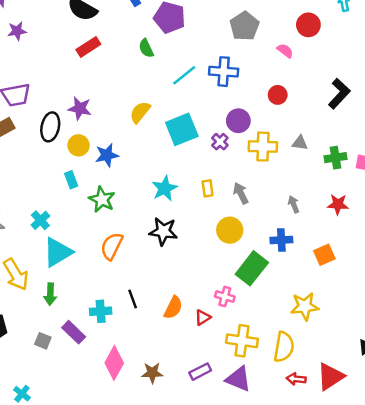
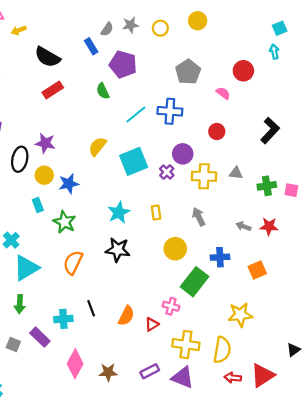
gray arrow: (241, 193) -> (199, 217), moved
gray arrow: (294, 204) -> (243, 226), moved, turned -48

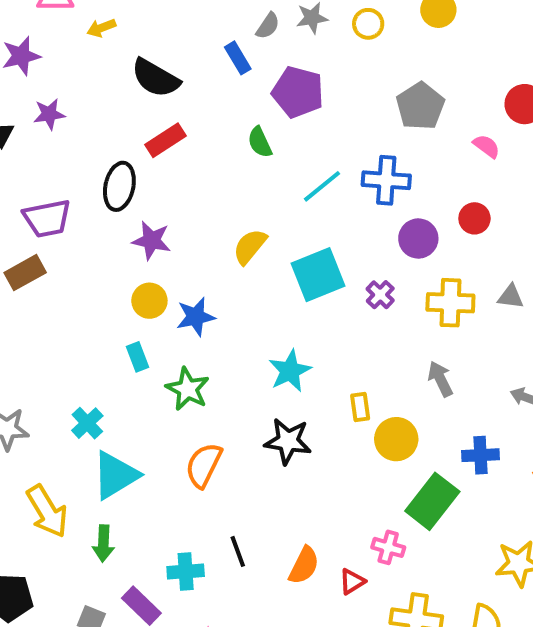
purple circle: (183, 154) -> (418, 238), moved
black ellipse: (20, 159) -> (119, 186), moved
yellow rectangle: (156, 212) -> (360, 407), moved

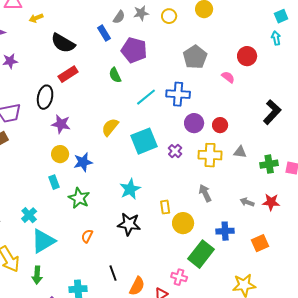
red circle: (474, 218) -> (220, 125), moved
orange semicircle: (204, 465) -> (87, 236), size x0.6
black line: (238, 551) -> (113, 273), moved

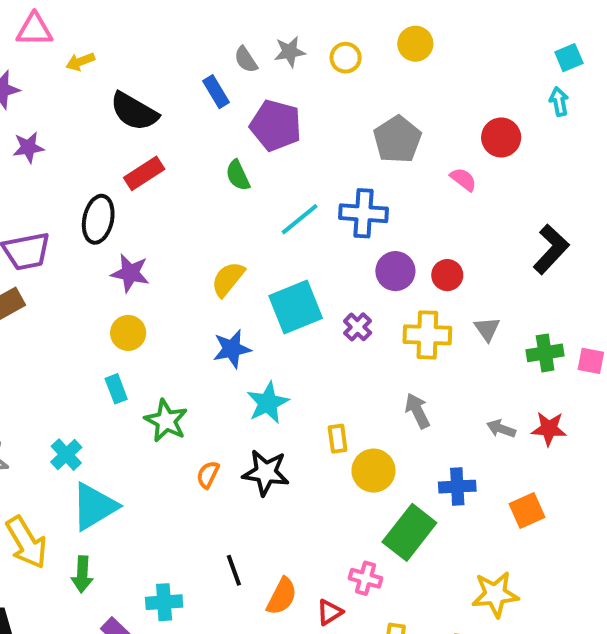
gray semicircle: (119, 17) -> (246, 60), turned 112
gray triangle: (240, 152) -> (487, 329), turned 48
blue star: (83, 162) -> (232, 349), moved
orange semicircle: (87, 236) -> (208, 475), moved

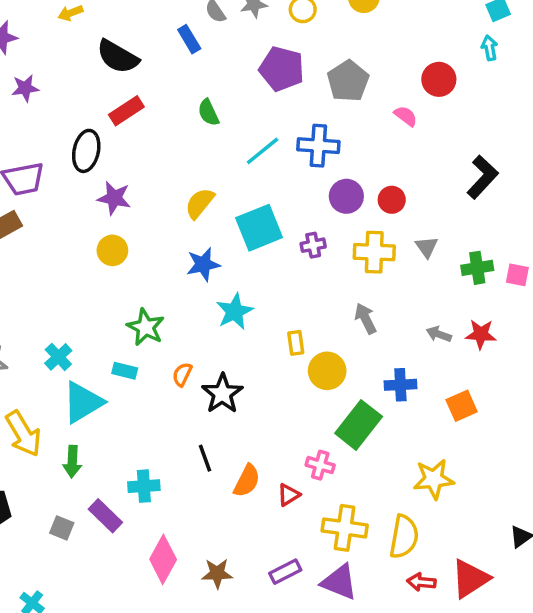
purple pentagon: (276, 125) -> (282, 69), moved
purple cross: (358, 327) -> (313, 245), turned 35
cyan rectangle: (116, 389) -> (125, 371), moved, turned -55
black star: (266, 473) -> (222, 394), moved, turned 30

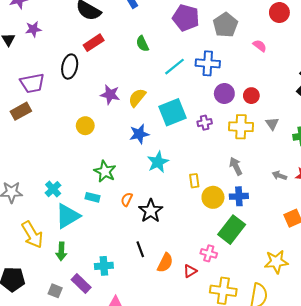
red circle: (439, 79) -> (279, 13), moved
purple star: (114, 198) -> (110, 95), moved
blue cross: (400, 385) -> (239, 196), moved

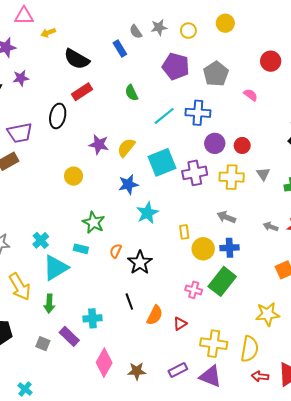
purple cross: (205, 123) -> (195, 173), size x1.6
gray arrow: (236, 166) -> (226, 217), turned -42
pink cross: (209, 253) -> (194, 290), moved

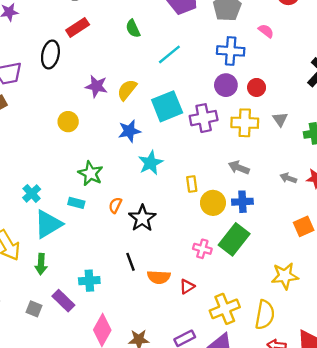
blue cross: (198, 113) -> (231, 51), moved
orange semicircle: (155, 315) -> (159, 277), turned 66
yellow cross: (214, 344) -> (225, 309), turned -30

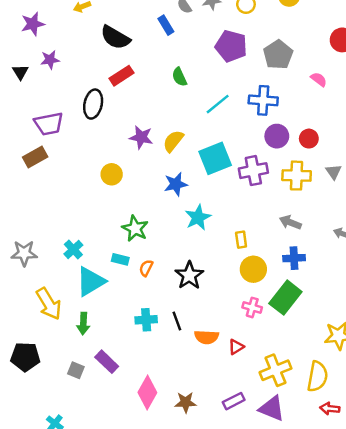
blue cross: (231, 51) -> (263, 100), moved
yellow circle: (213, 203) -> (253, 269), moved
orange semicircle: (115, 205) -> (146, 268), moved
cyan cross: (89, 281) -> (146, 320), moved

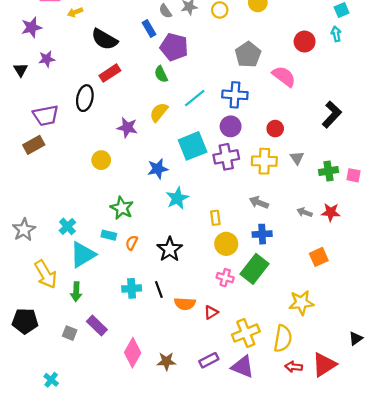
purple pentagon: (231, 46) -> (174, 47), moved
pink semicircle: (319, 79) -> (284, 76), size x1.6
purple circle: (277, 136) -> (231, 126), moved
yellow semicircle: (173, 141) -> (159, 112), moved
gray star: (24, 253) -> (24, 230), turned -30

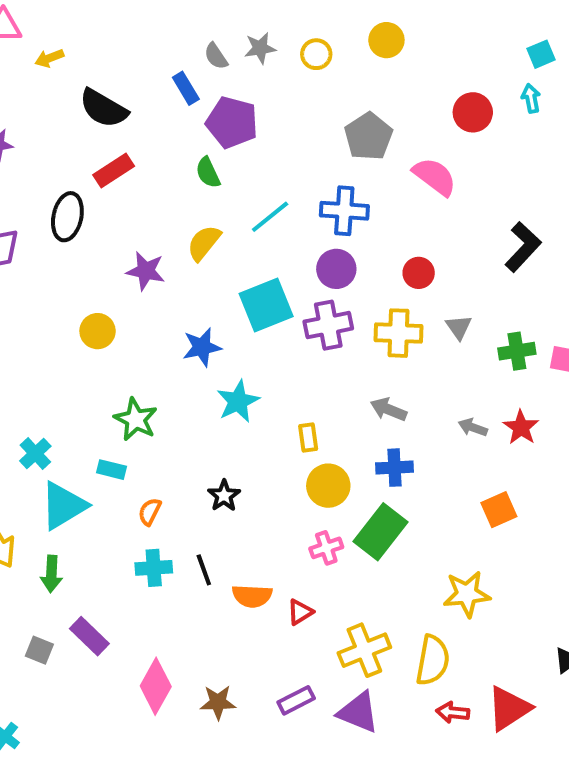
red star: (331, 212) -> (521, 427), turned 30
orange semicircle: (132, 243) -> (150, 512), moved
black star: (170, 249) -> (224, 496), size x0.7
pink cross: (225, 278) -> (326, 548), turned -35

